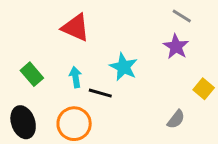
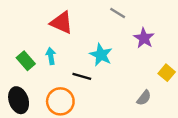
gray line: (182, 16) -> (118, 13), moved
cyan arrow: (76, 77) -> (51, 56), moved

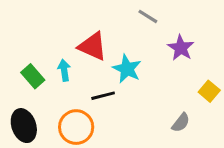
red triangle: (62, 23) -> (93, 46), moved
black line: (82, 76) -> (103, 96), turned -30

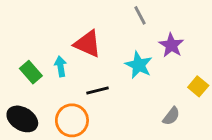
gray line: (148, 16) -> (140, 15), turned 30
cyan star: (127, 69) -> (139, 65), moved
black ellipse: (24, 126) -> (22, 119), turned -40

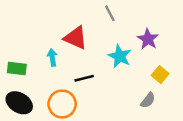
gray line: (140, 15) -> (110, 13), moved
green rectangle: (31, 72) -> (17, 68), moved, turned -42
yellow square: (198, 86) -> (160, 75), moved

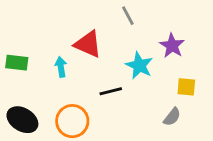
green rectangle: (17, 68) -> (17, 63), moved
yellow square: (160, 75) -> (186, 87), turned -35
black line: (84, 78) -> (111, 91), moved

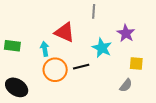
gray line: (128, 16) -> (94, 11), turned 32
orange circle: (72, 121) -> (55, 70), moved

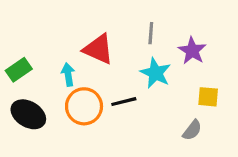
gray line: (94, 11) -> (151, 33), moved
green rectangle: (12, 46) -> (19, 70), turned -42
black ellipse: (17, 87) -> (28, 114), moved

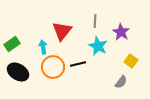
red triangle: (98, 49) -> (62, 31), turned 45
yellow square: (208, 97) -> (131, 61), turned 32

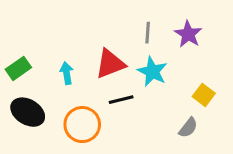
red triangle: (62, 31) -> (110, 64), moved, turned 30
purple star: (121, 32) -> (188, 34), moved
orange circle: (53, 67) -> (82, 125), moved

